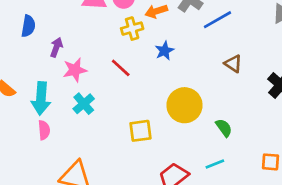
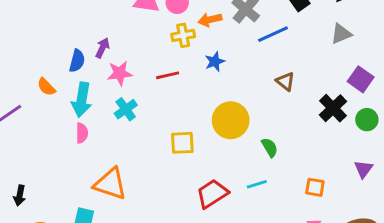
blue semicircle: (28, 26) -> (77, 61), moved
red line: (121, 68) -> (168, 75), turned -60

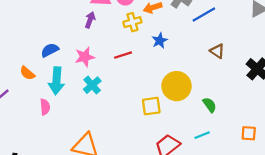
purple arrow: (102, 48) -> (90, 20), moved
blue semicircle: (77, 61) -> (50, 50), turned -126
pink semicircle: (82, 133) -> (45, 107), moved
yellow square: (182, 143) -> (151, 106), moved

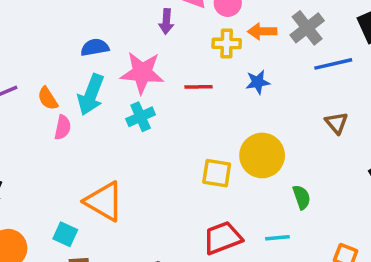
purple arrow: (90, 20) -> (166, 21), turned 147
pink star: (85, 57) -> (142, 73), size x1.4
orange semicircle: (27, 73) -> (48, 98), moved

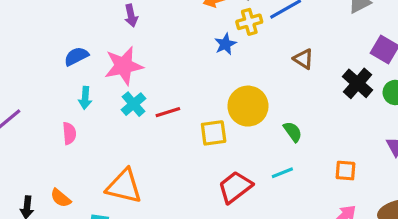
yellow cross: (227, 43) -> (249, 22), moved
red line: (198, 87) -> (168, 112), moved
cyan arrow: (91, 95) -> (85, 98), size x0.6
orange semicircle: (48, 98) -> (61, 198), moved

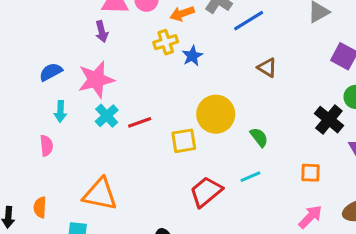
yellow cross: (249, 22) -> (166, 42), moved
black cross: (358, 83) -> (329, 120), moved
orange semicircle: (61, 198) -> (40, 207), turned 54

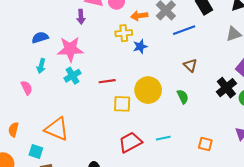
black cross: (329, 120) -> (226, 88), moved
red line: (140, 122) -> (107, 81), moved
green semicircle: (259, 137) -> (183, 97), moved
pink semicircle: (46, 146) -> (27, 88), turned -32

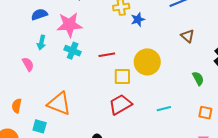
cyan cross: (73, 76) -> (73, 51), turned -35
green semicircle: (183, 97) -> (198, 78), moved
red trapezoid: (130, 142) -> (120, 105), moved

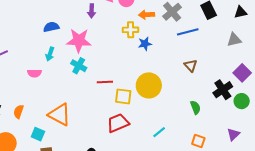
red line: (107, 55) -> (105, 82), moved
pink semicircle: (28, 64) -> (34, 73), turned 112
cyan line: (164, 109) -> (159, 132), turned -32

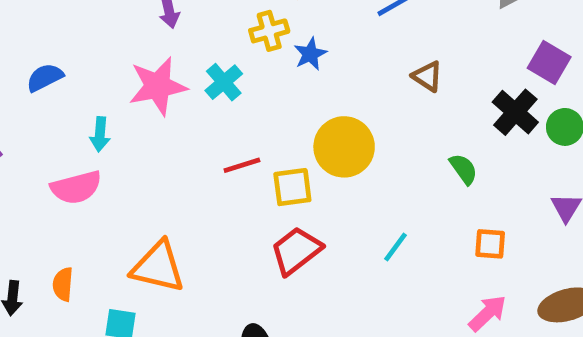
blue semicircle: (51, 27) -> (45, 77), moved
cyan cross: (79, 66) -> (224, 82), moved, turned 35
pink semicircle: (34, 73) -> (76, 187), size x1.5

